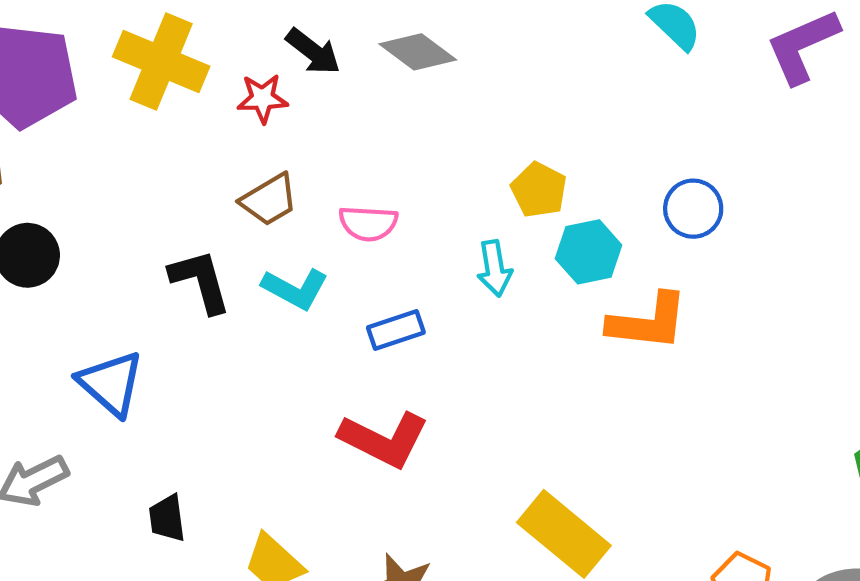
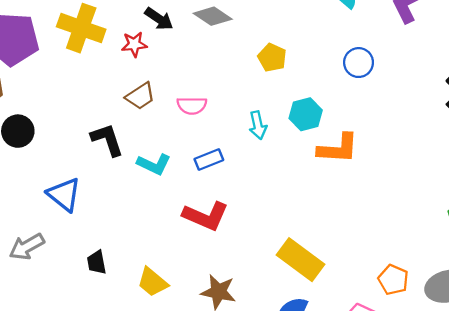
yellow pentagon: (539, 190) -> (272, 58), moved
blue circle: (693, 209) -> (359, 63), moved
cyan L-shape: (295, 289) -> (154, 164), moved

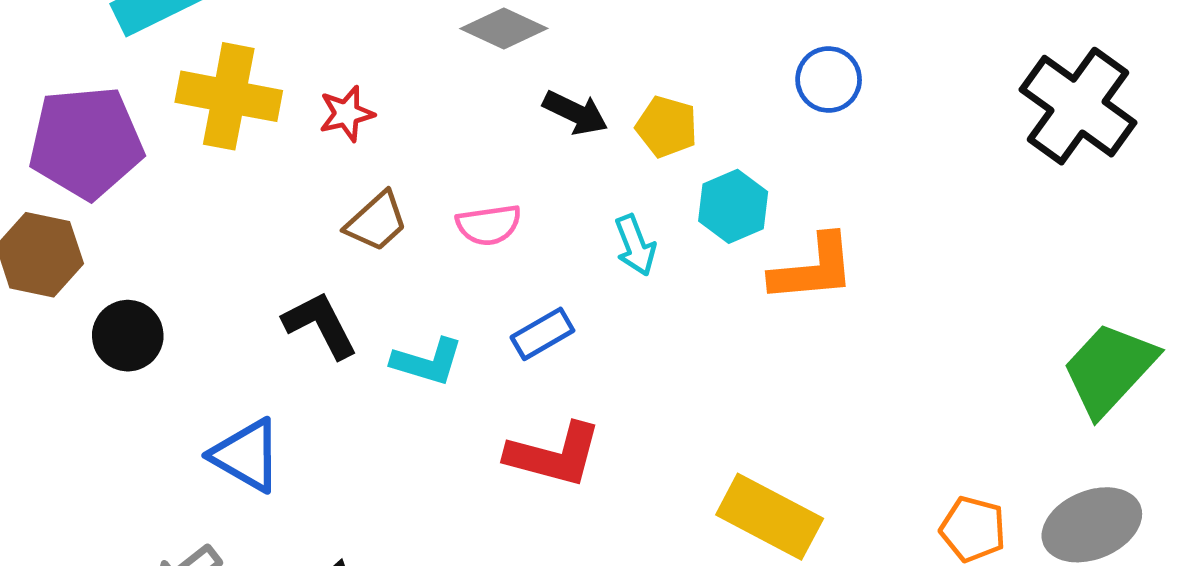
black arrow: (159, 19) -> (575, 113), moved
yellow pentagon: (272, 58) -> (667, 127), moved

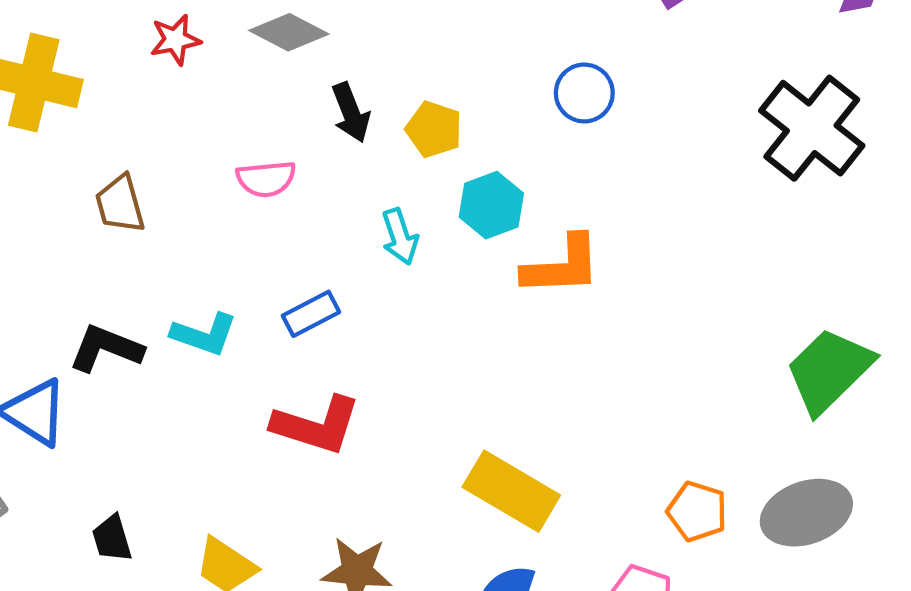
black arrow: (575, 113) -> (351, 113), turned 40
red star: (347, 114) -> (175, 40), moved
brown trapezoid: (376, 222) -> (120, 204), moved, turned 114
pink semicircle: (489, 225) -> (266, 179), moved
black L-shape: (320, 325) -> (106, 348), moved, turned -44

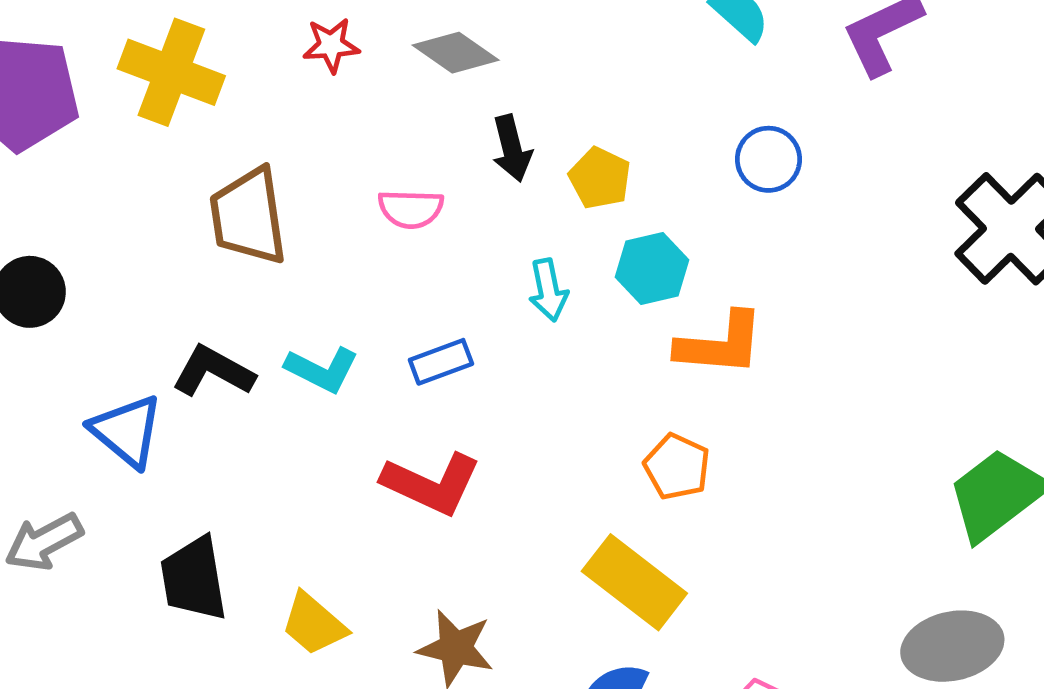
brown trapezoid: (120, 204) -> (248, 216), size x1.5
orange pentagon: (697, 511) -> (677, 467), moved
black trapezoid: (112, 538) -> (194, 579), size x1.6

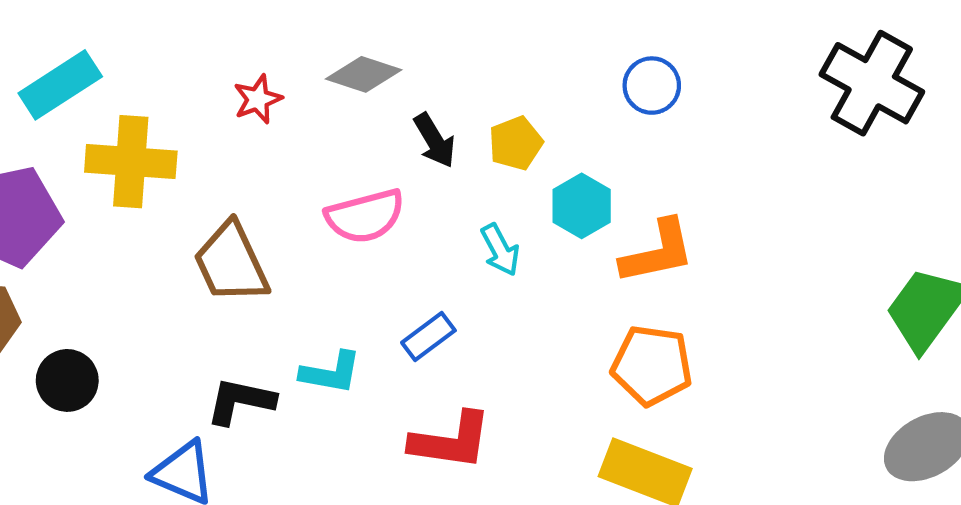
yellow pentagon: (600, 178) -> (516, 143), turned -30
pink semicircle: (411, 209) -> (365, 216), size x1.4
orange pentagon: (677, 467) -> (652, 365), size x1.4

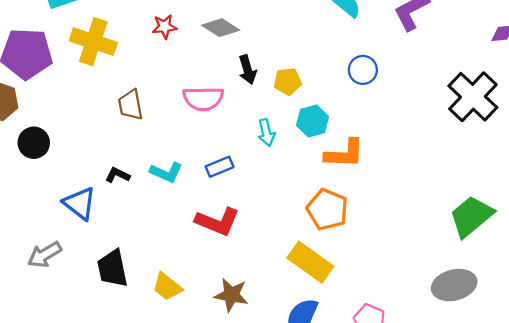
brown trapezoid: (231, 263) -> (130, 105), size x0.7
black L-shape: (240, 401) -> (118, 175), size x0.7

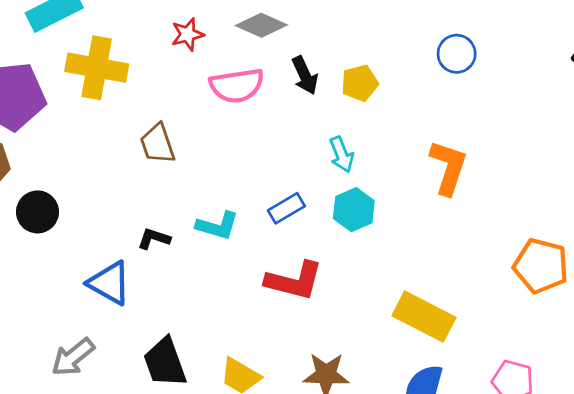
pink semicircle: (203, 99) -> (237, 86), moved
cyan hexagon: (313, 121) -> (354, 210), moved
orange L-shape: (345, 154) -> (448, 167), turned -66
orange pentagon: (327, 210) -> (541, 266), moved

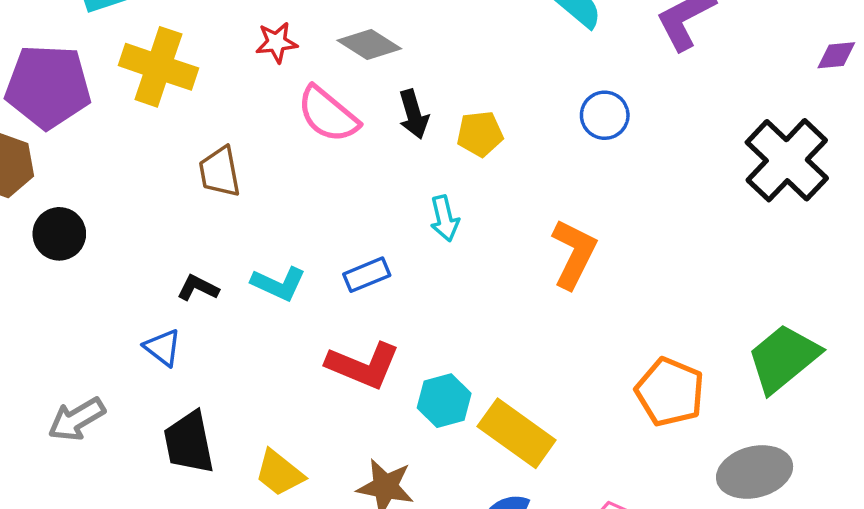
pink semicircle: (237, 86) -> (328, 114), turned 40
cyan hexagon: (354, 210) -> (444, 401), moved
blue triangle: (110, 283) -> (163, 348), moved, size x0.7

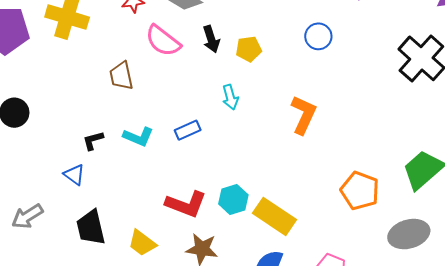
brown trapezoid: (220, 172) -> (121, 76), moved
black L-shape: (198, 288) -> (93, 140), turned -40
red L-shape: (363, 365) -> (186, 204), moved

